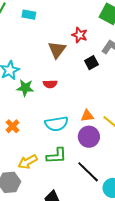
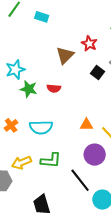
black square: (91, 63) -> (98, 72), turned -32
cyan semicircle: (56, 124) -> (41, 127), moved
purple circle: (89, 137) -> (95, 155), moved

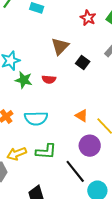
red star: (89, 44) -> (88, 18), moved
black square: (98, 72) -> (83, 63), moved
orange triangle: (86, 125) -> (82, 116), turned 32

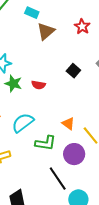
brown triangle: (60, 46) -> (46, 31), moved
cyan semicircle: (36, 118) -> (23, 123), turned 140
green L-shape: (46, 151) -> (46, 143), moved

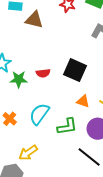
brown triangle: (46, 31) -> (34, 20), turned -48
black square: (73, 71) -> (75, 70), moved, size x1.6

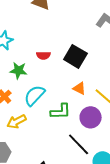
green star: (19, 79) -> (18, 70), moved
yellow arrow: (28, 153) -> (17, 121), moved

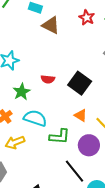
green star: (18, 70) -> (22, 92), turned 30
cyan semicircle: (34, 95) -> (35, 118), turned 60

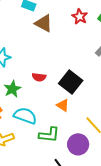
orange triangle: (81, 115) -> (63, 105), moved

